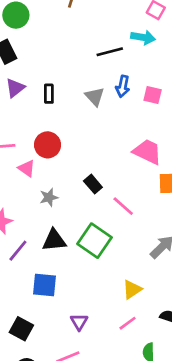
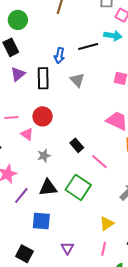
blue arrow: (123, 86) -> (59, 56), moved
black rectangle: (49, 94) -> (43, 78), size x1.5
pink line: (128, 323) -> (104, 249), turned -40

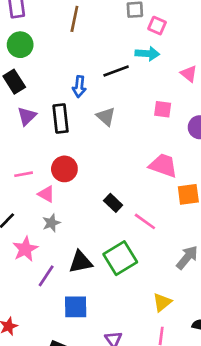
gray star: (44, 156) -> (51, 223), moved
green square: (78, 187) -> (120, 258), turned 30

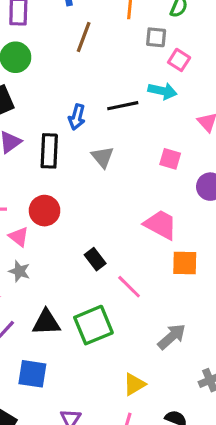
gray star: (51, 223) -> (19, 271), turned 30

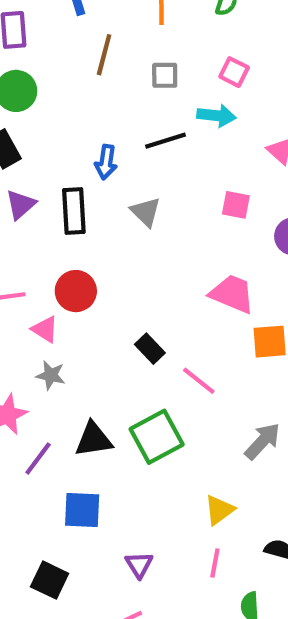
gray square: (156, 37) -> (165, 75), moved

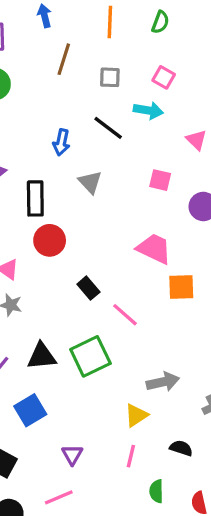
black line: (166, 141) -> (108, 128), turned 52
black rectangle: (74, 211) -> (35, 198), moved
red circle: (76, 291) -> (50, 240), moved
gray arrow: (263, 441) -> (163, 382), moved, turned 32
blue square: (82, 510) -> (30, 410), turned -36

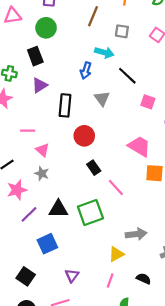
cyan arrow: (148, 110) -> (104, 53), moved
black line: (108, 128) -> (127, 76), moved
red circle: (50, 240) -> (84, 136), moved

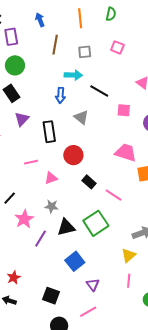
pink line: (28, 131) -> (31, 162), moved
pink triangle: (42, 150) -> (51, 178), moved, turned -48
gray star: (42, 174) -> (51, 206), moved
blue square: (47, 244) -> (75, 261), moved

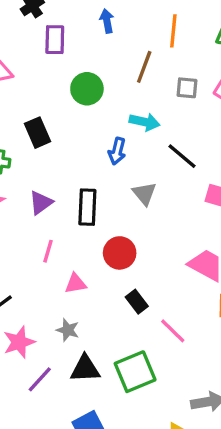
brown line: (55, 45) -> (144, 67), moved
gray square: (85, 52) -> (187, 88), moved
green circle: (15, 65) -> (87, 89), moved
purple triangle: (22, 119) -> (41, 203), moved
pink line: (31, 162) -> (48, 251), turned -72

